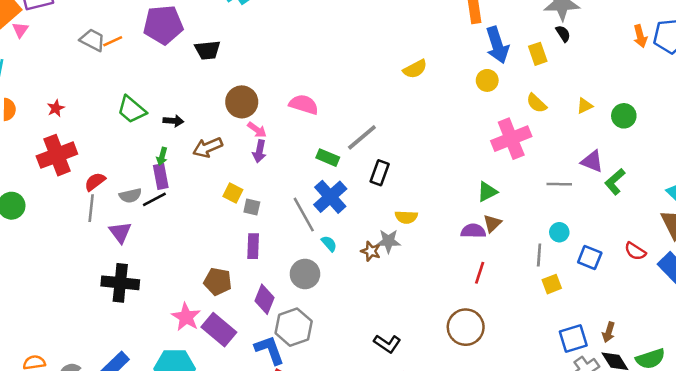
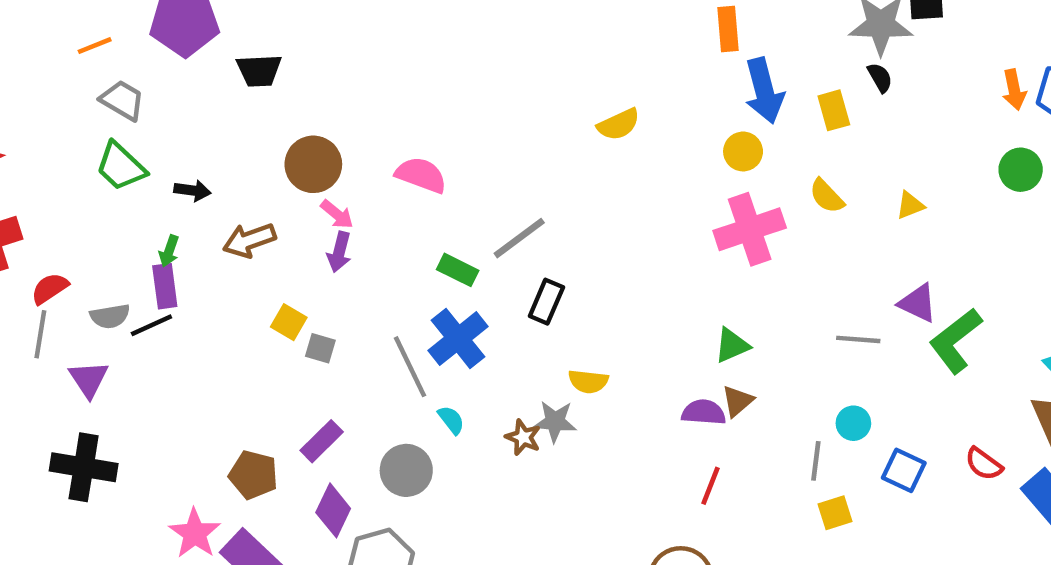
gray trapezoid: (92, 40) -> (122, 100), moved
green circle: (624, 116) -> (1021, 170), moved
pink cross: (511, 139) -> (750, 229), moved
green L-shape: (615, 182) -> (955, 341), size x1.4
purple rectangle: (253, 246) -> (322, 441), moved, turned 40

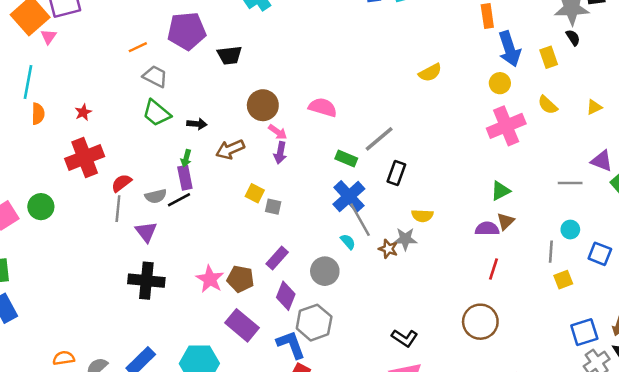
gray line: (410, 367) -> (360, 220), moved
pink star: (195, 533) -> (210, 279), moved

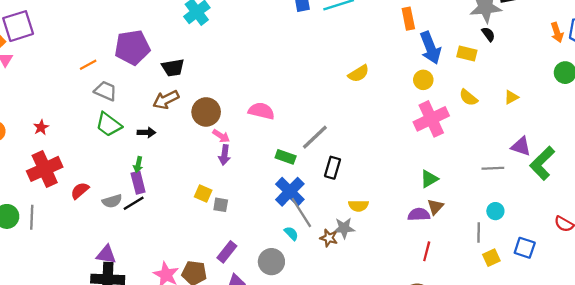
yellow rectangle: (549, 57) -> (467, 54), turned -54
brown arrow: (230, 149) -> (166, 100), moved
gray line: (118, 209) -> (32, 217), moved
purple triangle: (146, 232) -> (106, 255), moved, turned -40
blue square: (600, 254) -> (525, 248), moved

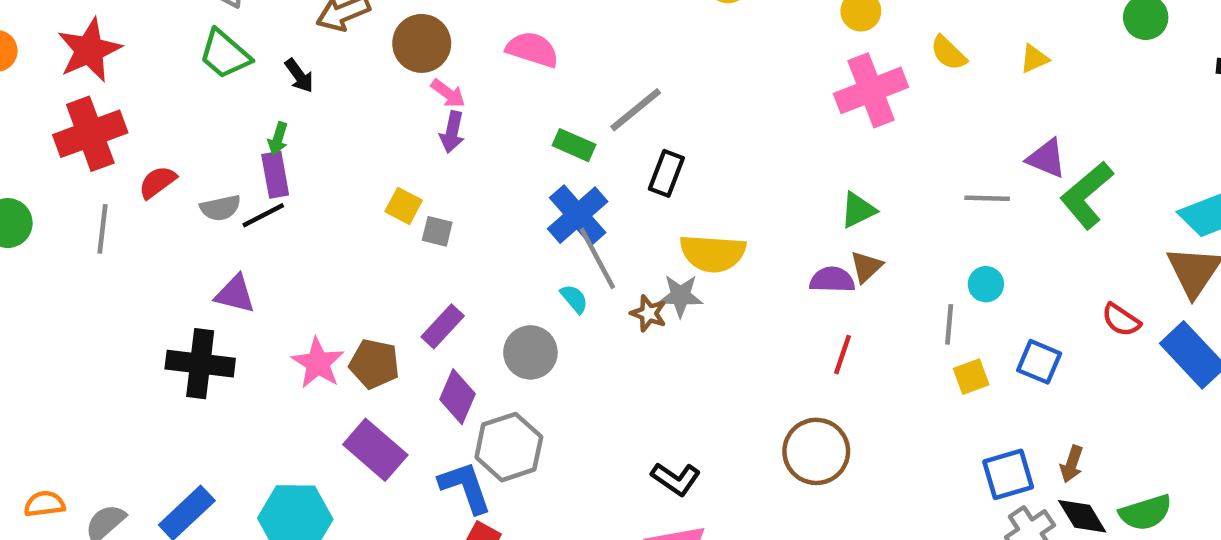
red star: (41, 127) -> (89, 50), size x2.0
black arrow: (146, 132) -> (299, 76), turned 48
yellow semicircle: (358, 206) -> (713, 253), size x1.6
gray line: (32, 217) -> (103, 229), moved
purple triangle: (106, 255) -> (235, 294), moved

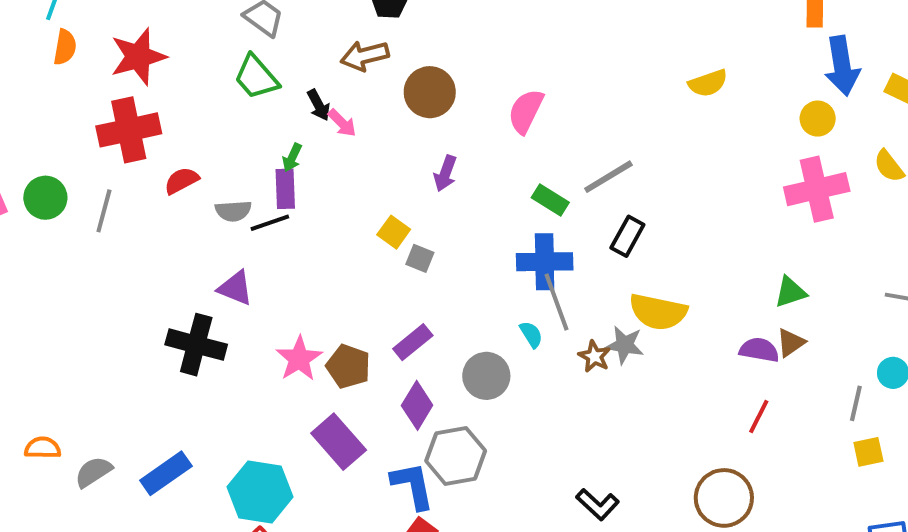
pink semicircle: (532, 49) -> (526, 111), turned -90
pink arrow: (448, 94) -> (342, 123), moved
blue cross: (578, 215) -> (545, 262), turned 32
gray line: (103, 229) -> (104, 211), moved

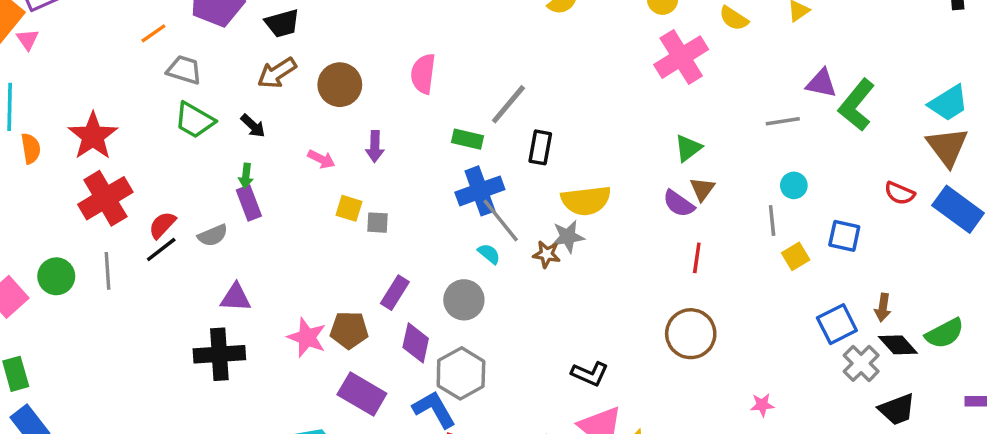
pink arrow: (342, 123) -> (321, 159), moved
black line: (270, 223) -> (161, 249), moved
purple semicircle: (759, 350) -> (679, 204), turned -136

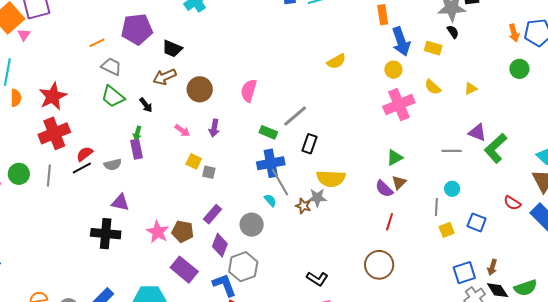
black trapezoid: (282, 23) -> (172, 49), turned 30

